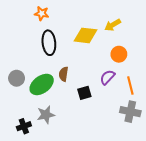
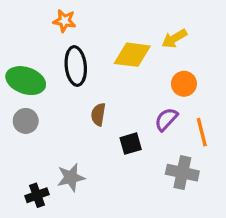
green ellipse: (42, 84) -> (26, 81), moved, turned 55
gray cross: (130, 112) -> (182, 173), moved

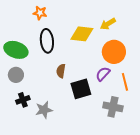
orange circle: (184, 84) -> (114, 52), size x1.5
black square: (131, 144) -> (81, 89), size x1.5
black cross: (37, 195) -> (23, 100), moved

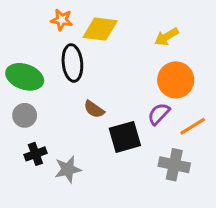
yellow diamond: (82, 34) -> (100, 29), moved
brown semicircle: (61, 71) -> (94, 109), turned -64
orange line: (125, 82) -> (193, 126), turned 72

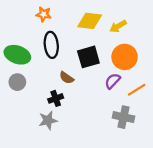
yellow diamond: (100, 29) -> (90, 21), moved
black square: (125, 137) -> (88, 57), moved
black cross: (35, 154) -> (56, 98), moved

